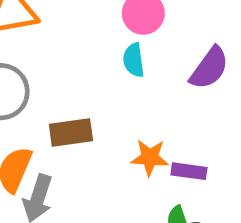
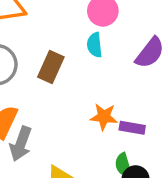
brown rectangle: (71, 132) -> (51, 67), moved, turned -60

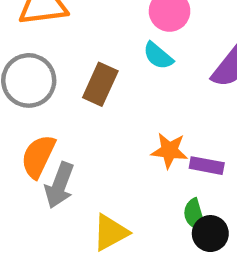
cyan semicircle: (95, 45) -> (158, 56), turned -45

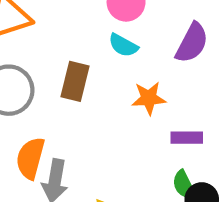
orange star: (169, 151) -> (149, 98), moved

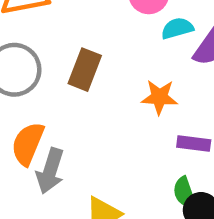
cyan semicircle: (123, 45) -> (177, 28), moved, turned 128

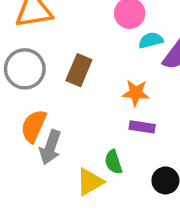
purple rectangle: (194, 144) -> (142, 127), moved
green semicircle: (184, 193) -> (113, 162), moved

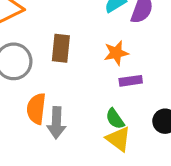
yellow triangle: (90, 182) -> (119, 139), moved, turned -36

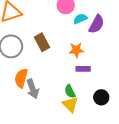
brown rectangle: (61, 48) -> (42, 42), turned -42
gray arrow: (56, 123) -> (33, 89), turned -30

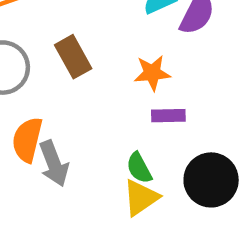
black circle: (101, 97) -> (211, 180), size x1.5
yellow triangle: (70, 104) -> (141, 198), turned 42

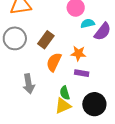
brown rectangle: (73, 57) -> (46, 40), turned 54
orange semicircle: (27, 140) -> (54, 62), moved

